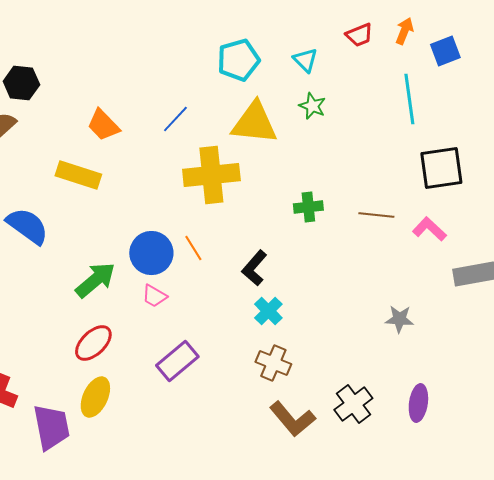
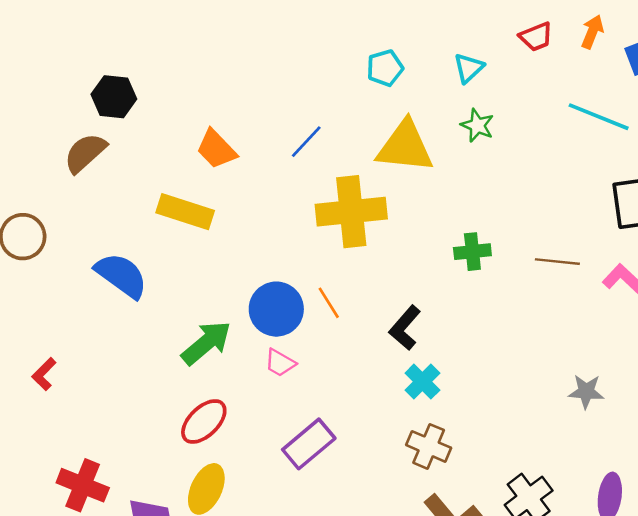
cyan pentagon: (238, 60) -> (385, 68), size x0.7
cyan triangle: (305, 60) -> (469, 68), turned 32
cyan line: (409, 99) -> (599, 117), turned -60

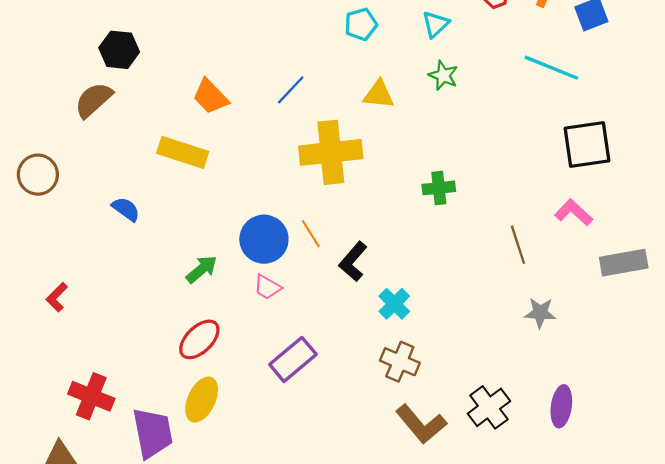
yellow triangle: (405, 147) -> (379, 94), size x0.6
brown line: (557, 262) -> (518, 245), moved, turned 66
blue semicircle: (121, 275) -> (126, 209), size x0.6
black L-shape: (405, 328) -> (353, 261), moved
green arrow: (206, 343) -> (202, 269), size x0.7

